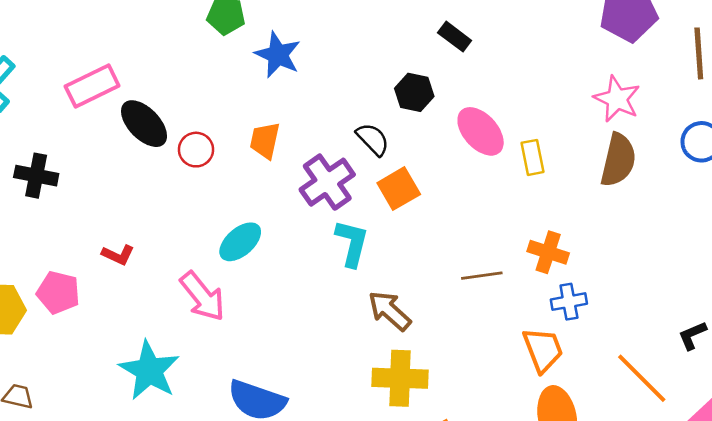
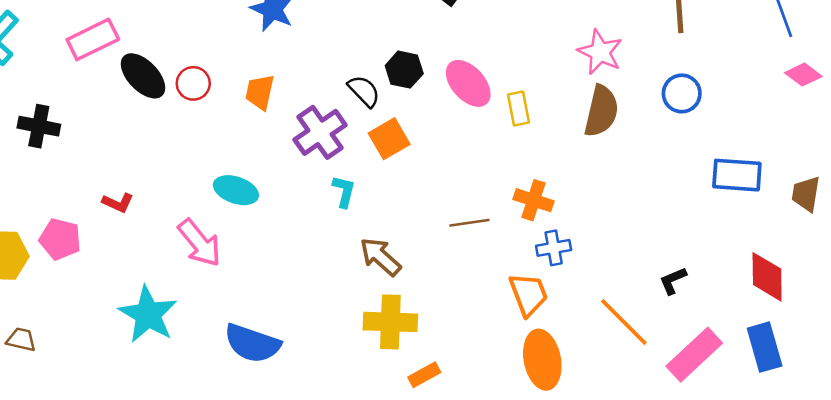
black hexagon: (414, 92) -> (404, 70), moved
red circle: (196, 150) -> (193, 83), moved
cyan ellipse: (240, 242) -> (236, 190), turned 60
cyan L-shape: (352, 243) -> (344, 191), size x0.7

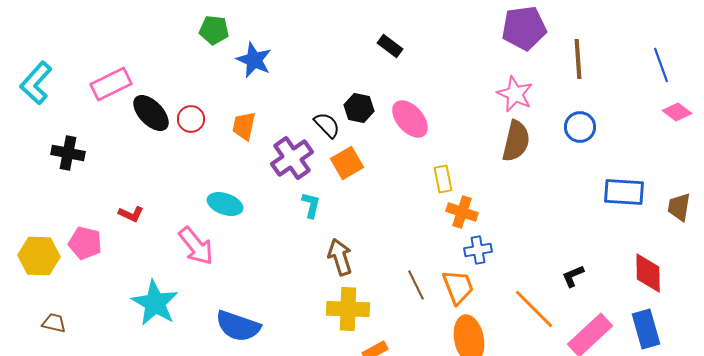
yellow rectangle: (518, 109) -> (443, 179), moved
brown line: (469, 223) -> (416, 285), moved, turned 72
brown arrow: (380, 257) -> (340, 257), turned 30

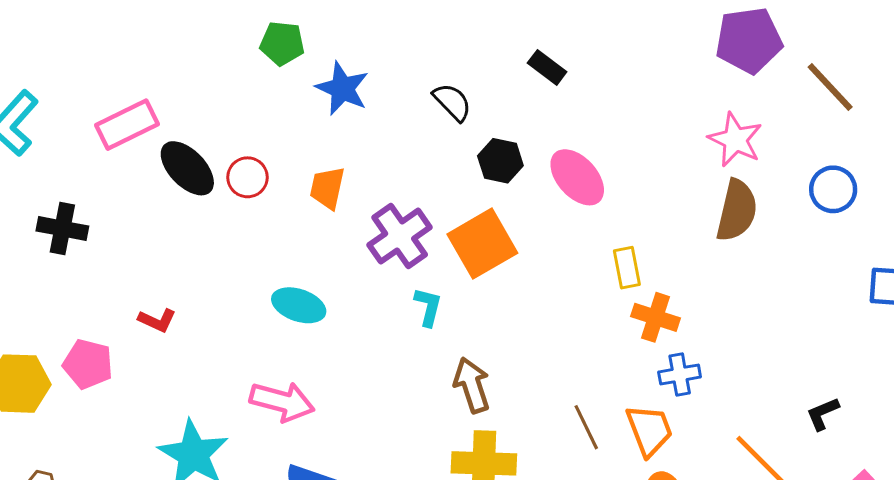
brown line: (578, 59) -> (830, 87), turned -39
black semicircle: (327, 125) -> (452, 102), moved
orange square: (347, 163) -> (482, 244), size x1.4
pink arrow: (196, 246) -> (282, 402), moved, turned -36

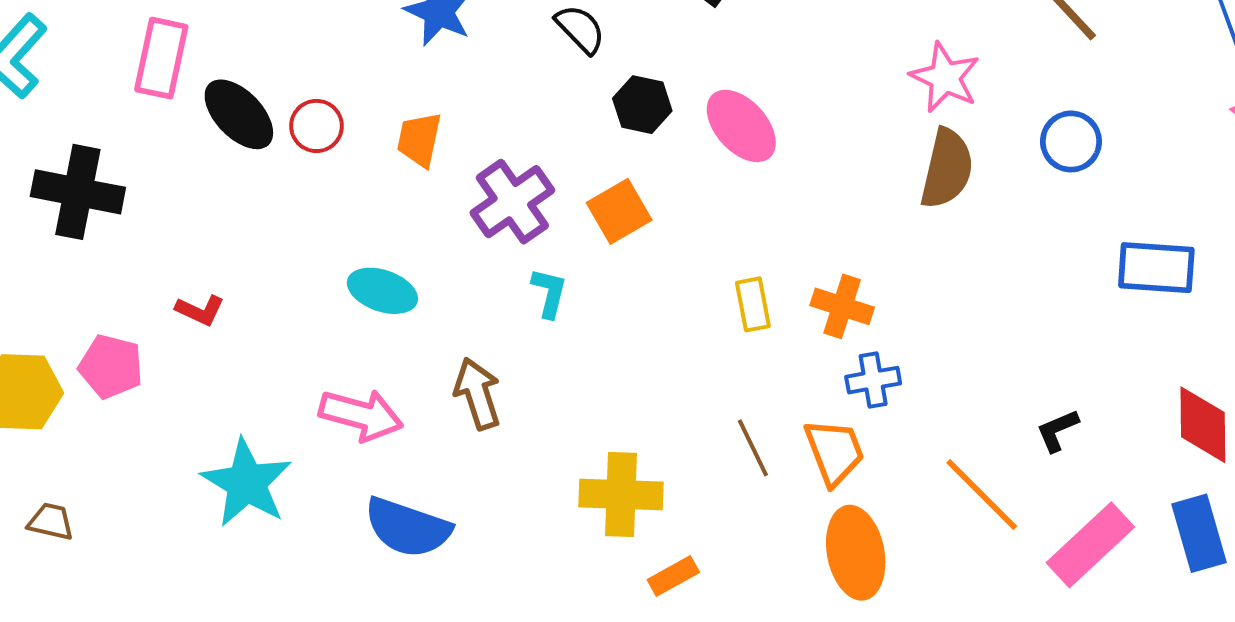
pink rectangle: (127, 125) -> (161, 58), turned -52
black cross: (62, 228) -> (78, 192), size x1.4
orange square: (482, 244) -> (619, 211), size x0.7
yellow rectangle: (627, 268) -> (753, 304), moved
brown arrow: (472, 385) -> (477, 394), moved

